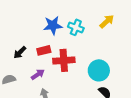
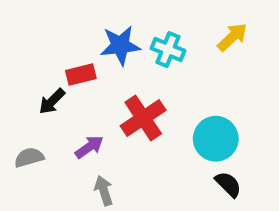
red rectangle: (44, 50) -> (81, 74), moved
red cross: (64, 60) -> (143, 118), turned -30

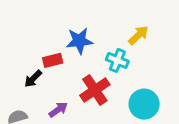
yellow arrow: (232, 37) -> (138, 35), moved
cyan cross: (168, 50) -> (117, 60), moved

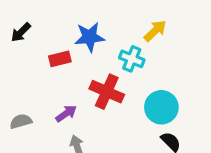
black arrow: (33, 79) -> (21, 32), moved
red cross: (95, 90) -> (107, 92), turned -32

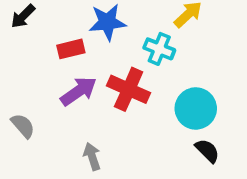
purple arrow: (66, 114) -> (79, 91), moved, size x1.4
gray semicircle: (21, 121) -> (23, 126), turned 65

